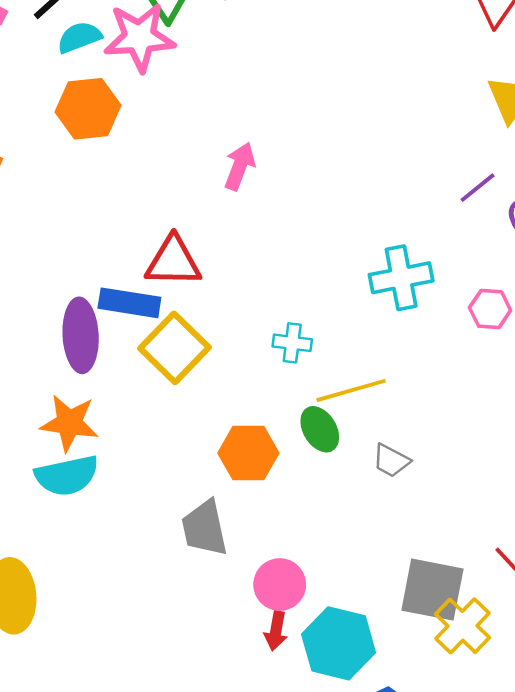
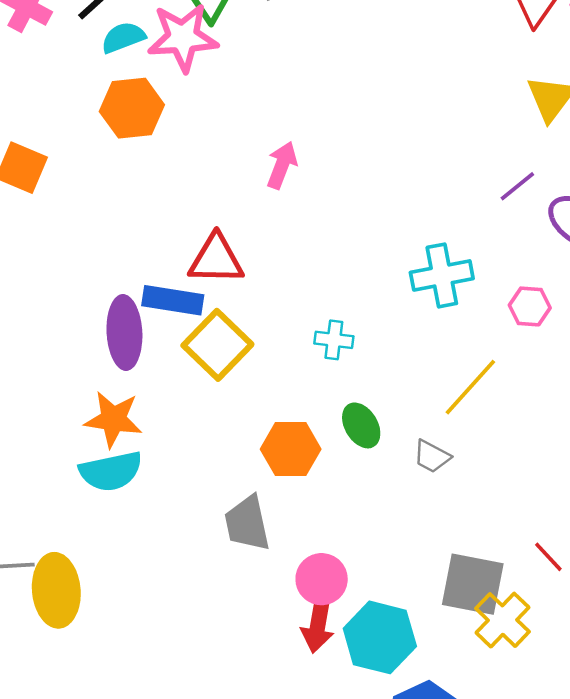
yellow line: (351, 390) -> (470, 387), moved, turned -32
red arrow: (276, 631) -> (318, 625), size x1.4

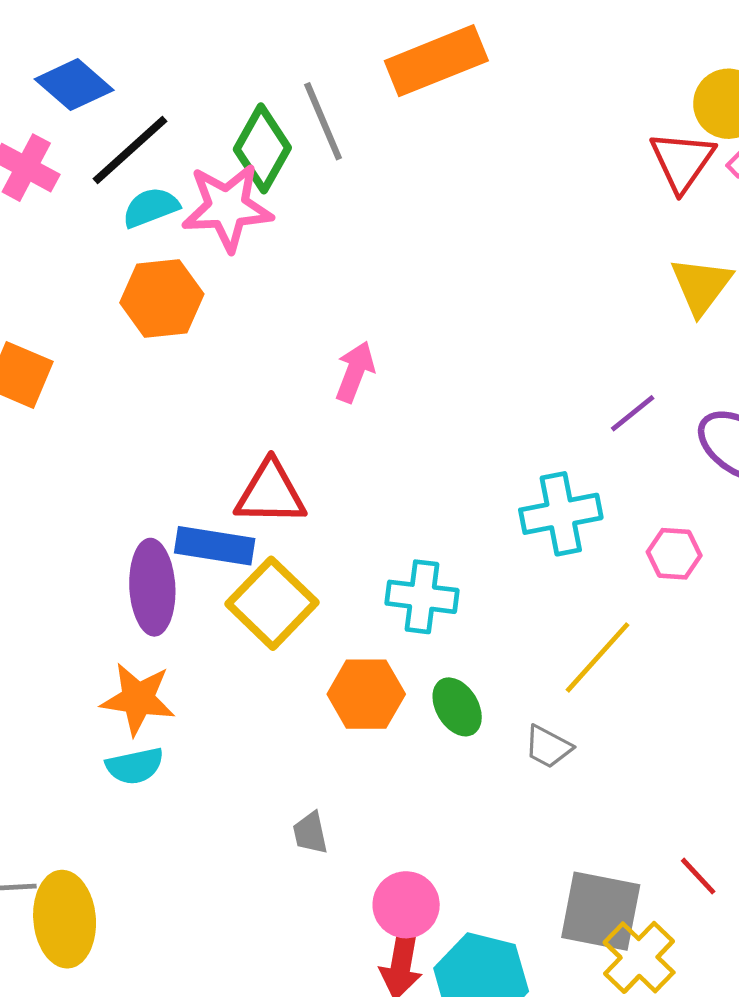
purple line: (517, 186) -> (633, 413), moved
cyan cross: (334, 340) -> (422, 597), size x1.4
orange hexagon: (291, 449) -> (366, 694), moved
cyan semicircle: (111, 471) -> (135, 766), size x0.7
gray trapezoid: (247, 523) -> (310, 833), size x0.6

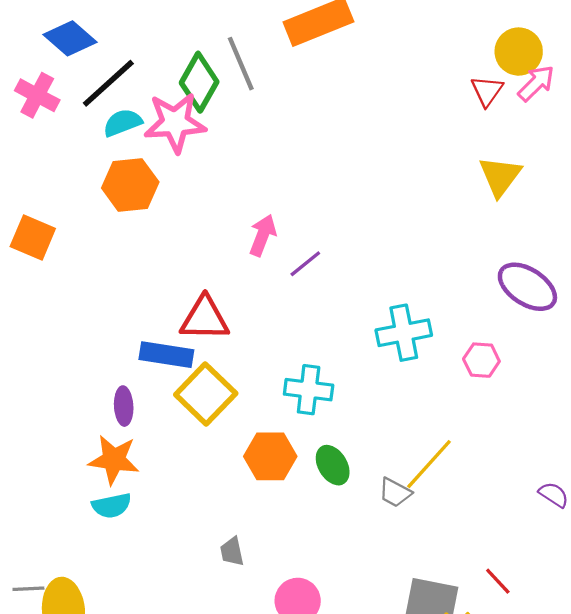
red triangle: (682, 161) -> (487, 91), size x0.7
purple line: (633, 413) -> (305, 264), moved
purple ellipse: (152, 587) -> (124, 406), moved, size x0.6
yellow line: (598, 657) -> (429, 464), moved

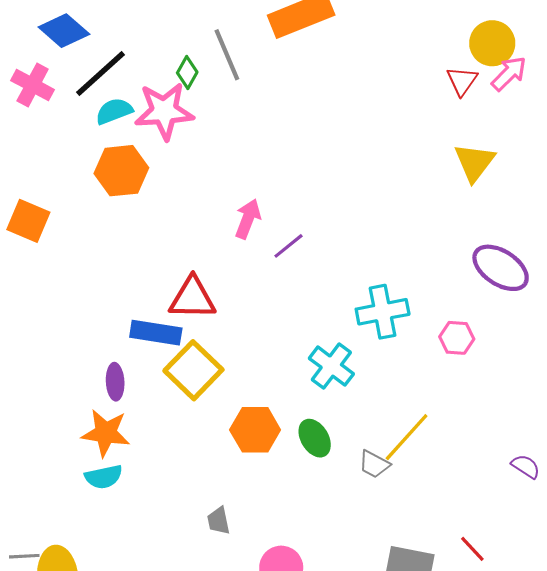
green diamond: (199, 82) -> (187, 72), size x0.6
cyan cross: (309, 390) -> (331, 366), moved, turned 30

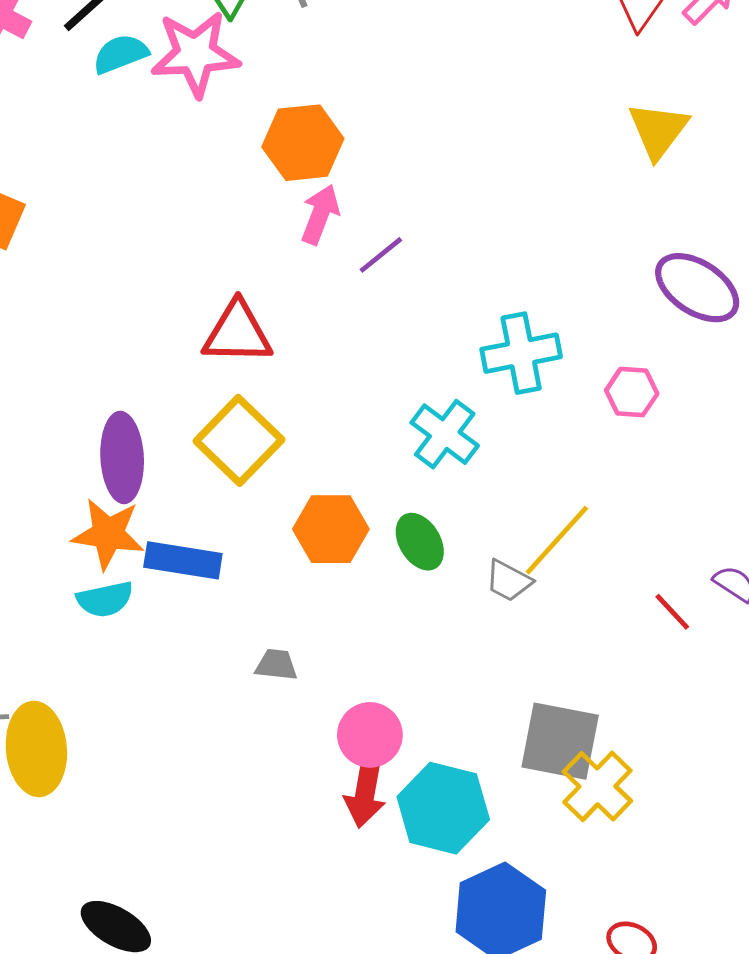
orange hexagon: (121, 171) -> (303, 143), moved
blue rectangle: (156, 333) -> (183, 560), moved
purple ellipse: (115, 382) -> (122, 458), size x1.6
gray trapezoid: (219, 521) -> (276, 665), turned 108
red line: (472, 549) -> (672, 612), moved

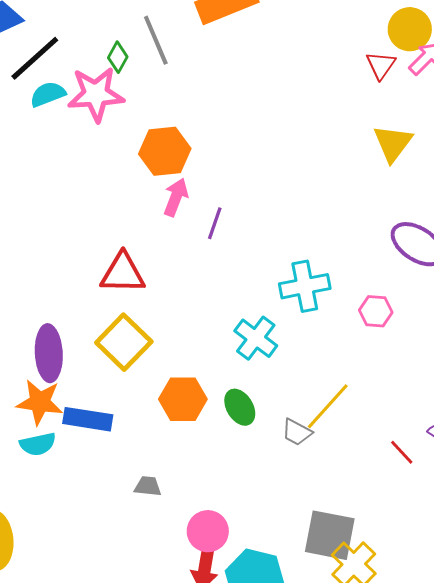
purple line: (381, 255) -> (215, 223), turned -32

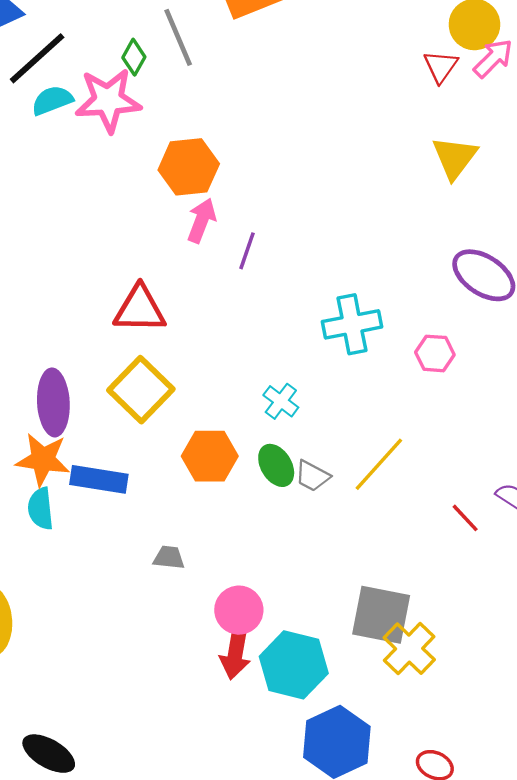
cyan cross: (256, 338) -> (281, 401), moved, size x0.7
gray trapezoid: (297, 432) -> (312, 476), moved
cyan semicircle: (38, 444) -> (41, 509), turned 96

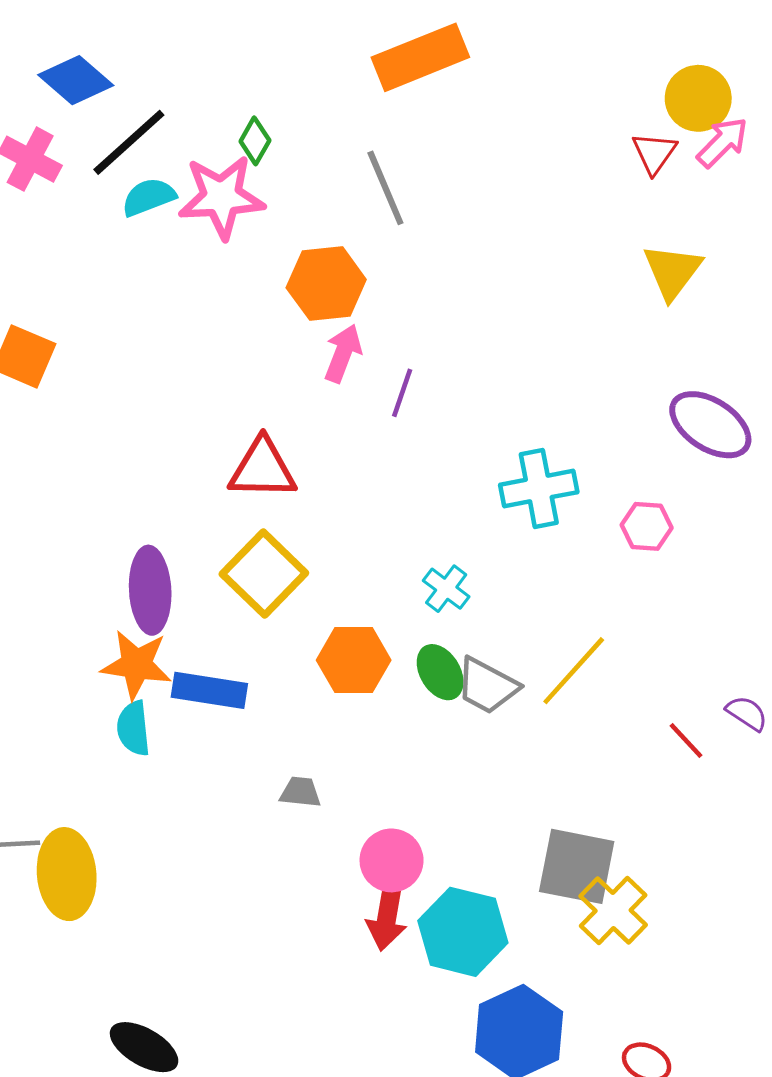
gray line: (178, 37) -> (385, 188), moved
gray trapezoid: (312, 476) -> (487, 686), size x1.4

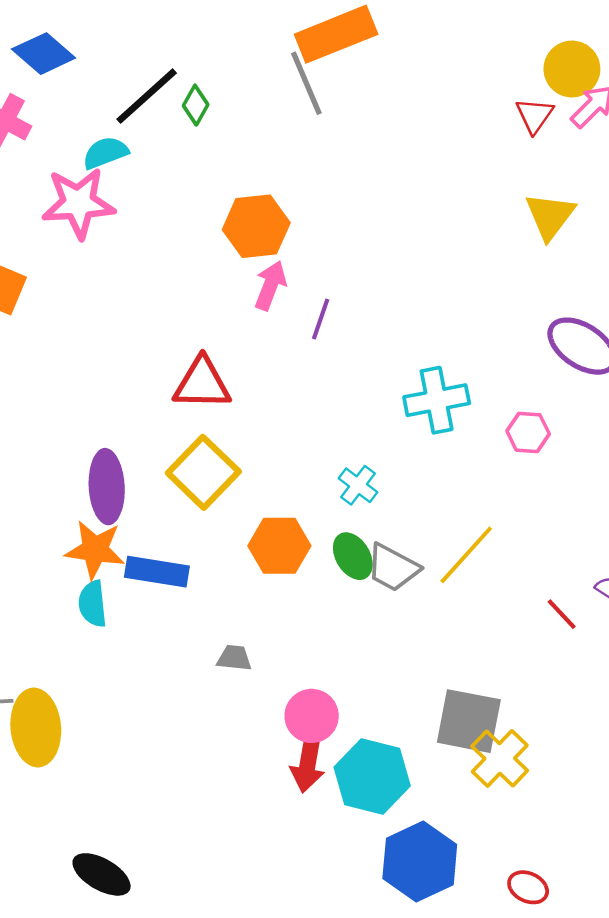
black line: (129, 142) -> (147, 96), moved
gray line: (385, 188) -> (306, 83), moved
pink star: (221, 197) -> (78, 203), moved

